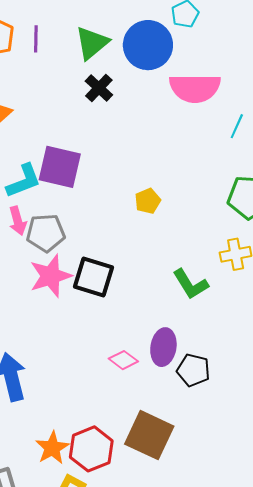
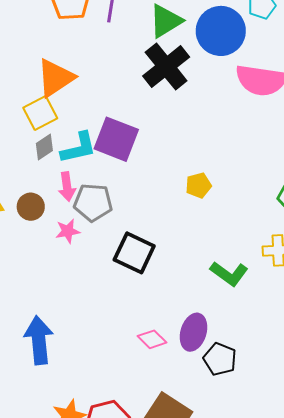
black cross: (99, 88) -> (166, 67), size x1.6
pink star: (51, 276) -> (68, 231), moved, size x0.6
green L-shape: (191, 284) -> (229, 274), turned -30

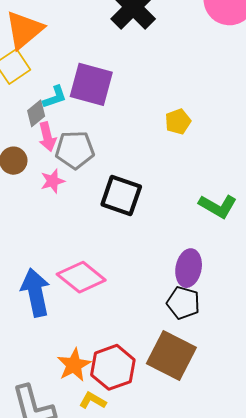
gray diamond: (44, 147) -> (36, 113), moved
cyan L-shape: (79, 148) -> (55, 97), size x0.7
pink diamond: (152, 339) -> (81, 277), moved, size x1.6
black pentagon: (220, 359) -> (183, 303), moved

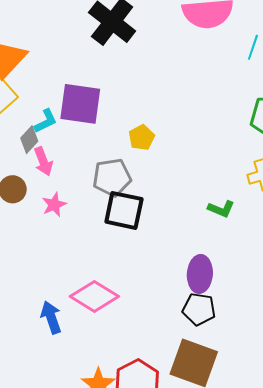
yellow pentagon: (178, 122) -> (142, 138), moved
gray pentagon: (75, 150) -> (112, 177), moved
green L-shape: (218, 206) -> (221, 209), size x0.7
blue arrow: (36, 292) -> (51, 317), size x0.7

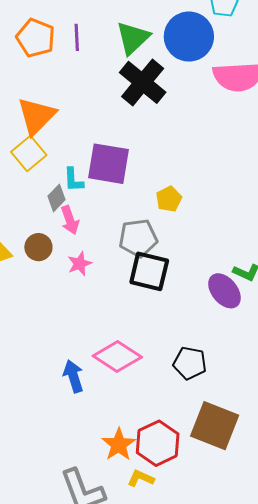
cyan L-shape: (46, 121) -> (73, 180), turned 112
purple ellipse: (200, 274) -> (224, 291), moved, turned -45
black pentagon: (199, 309) -> (190, 363), moved

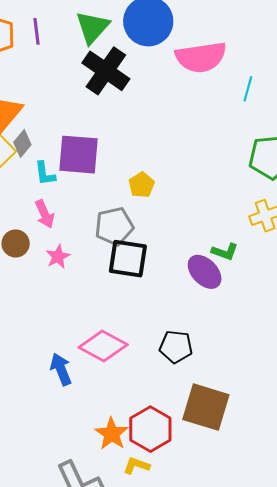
gray diamond: (57, 198) -> (22, 143), moved

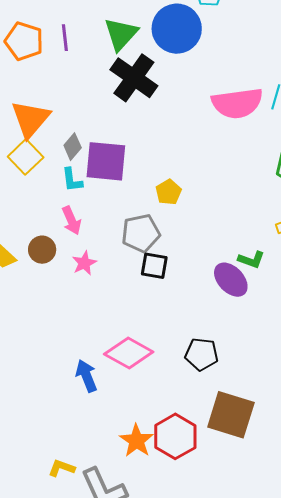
pink semicircle: (201, 57) -> (237, 103), moved
gray diamond: (22, 143) -> (73, 147), moved
black square: (128, 259) -> (154, 266), size x0.7
yellow L-shape: (136, 466) -> (62, 468), moved

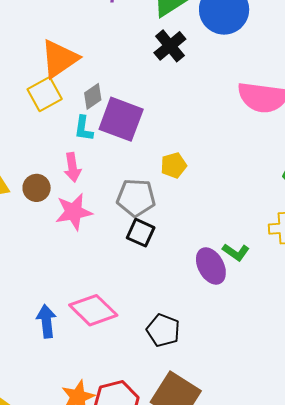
black cross: (134, 78) -> (170, 46), size x0.7
pink star: (84, 263) -> (74, 212), size x1.5

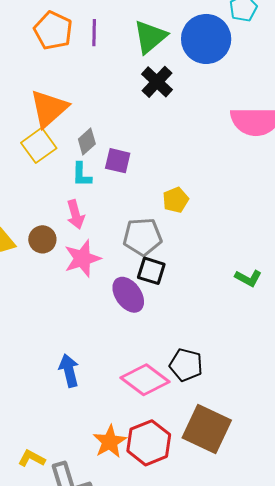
purple square: (121, 119) -> (118, 161), size x0.6
purple ellipse: (211, 266) -> (128, 295), moved
pink diamond: (93, 310) -> (145, 380), moved

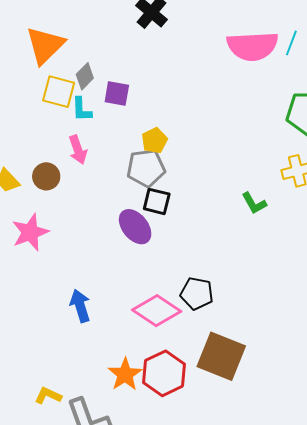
yellow square: (39, 145) -> (59, 92), moved, turned -36
yellow pentagon: (176, 200) -> (154, 141), moved
pink star: (82, 259) -> (30, 232), moved
green L-shape: (248, 278) -> (254, 203), turned 36

